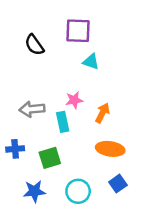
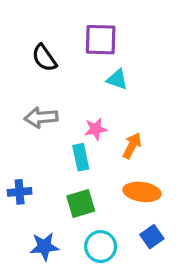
gray arrow: (32, 109) -> (41, 117), moved
green square: (50, 158) -> (81, 203), moved

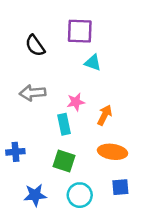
green square: (81, 203) -> (64, 161), turned 35
blue square: (152, 237) -> (120, 187), turned 30

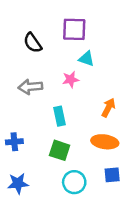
pink star: (76, 102) -> (71, 79), moved
orange arrow: (105, 115) -> (108, 108), moved
blue star: (35, 195) -> (18, 183), moved

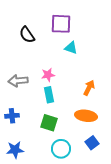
pink star: (71, 79) -> (48, 75), moved
gray arrow: (30, 87) -> (18, 81), moved
blue square: (112, 175) -> (92, 143), turned -32

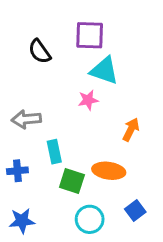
cyan triangle: (71, 48) -> (104, 71), size x1.5
pink star: (48, 75) -> (88, 100), moved
cyan rectangle: (49, 95) -> (54, 152), moved
orange ellipse: (86, 116) -> (109, 171), moved

